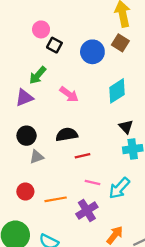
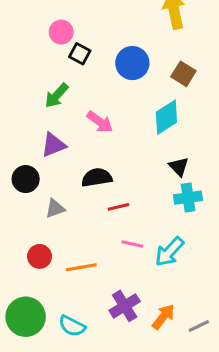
brown square: (120, 43) -> (183, 74), moved
purple triangle: (24, 98) -> (53, 145), moved
black circle: (27, 136) -> (26, 179), moved
purple cross: (87, 210) -> (125, 306), moved

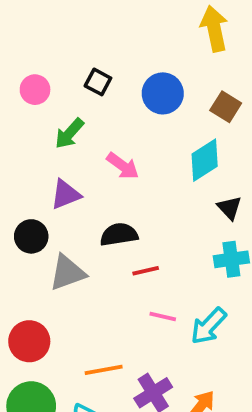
pink circle: (61, 32) -> (35, 90), moved
black triangle: (179, 167) -> (229, 208), moved
gray triangle: (55, 208) -> (67, 273), size x1.5
red circle: (40, 256) -> (29, 341), moved, size x1.4
orange line: (81, 267) -> (104, 370), moved

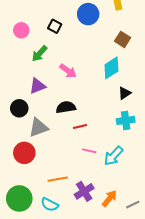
blue circle: (163, 93) -> (88, 14), moved
black triangle: (229, 208) -> (125, 93), turned 40
red circle: (29, 341) -> (24, 153), moved

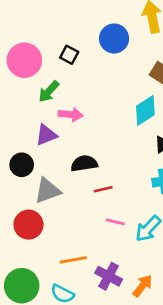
pink circle: (21, 30) -> (24, 60), size x1.6
pink arrow: (68, 71) -> (71, 115), moved, turned -30
purple cross: (84, 191) -> (109, 276), turned -30

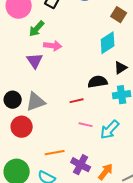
purple triangle: (46, 135) -> (35, 61), turned -42
black semicircle: (84, 163) -> (98, 82), moved
black circle: (22, 165) -> (13, 100), moved

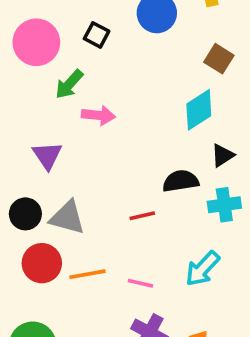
purple triangle: (35, 61) -> (47, 155), moved
gray triangle: (36, 102) -> (67, 218), turned 35
pink line: (86, 125) -> (140, 283), moved
orange line: (55, 153) -> (87, 274), moved

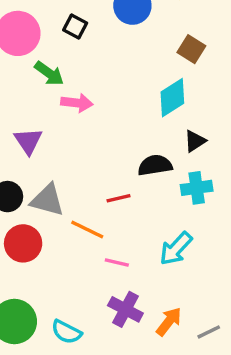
green arrow: (69, 84) -> (49, 73), turned -96
orange line: (87, 274) -> (87, 230), moved, turned 36

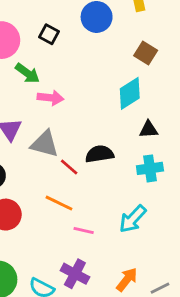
black triangle: (195, 141) -> (148, 129), turned 30
black semicircle: (155, 165) -> (99, 154), moved
red line: (119, 198) -> (69, 167), moved, turned 54
gray triangle: (47, 200) -> (45, 144), moved
purple cross: (125, 309) -> (75, 274), moved

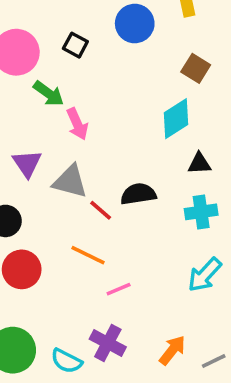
pink arrow: (50, 98) -> (77, 124), turned 60
cyan arrow: (133, 219) -> (205, 275), moved
pink line: (84, 230) -> (119, 289), turned -36

